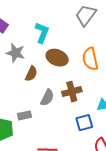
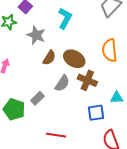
brown ellipse: (57, 58) -> (74, 59), moved
brown cross: (72, 92) -> (87, 80), turned 30
gray rectangle: (25, 115) -> (38, 98), turned -40

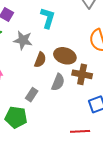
gray rectangle: (38, 98) -> (32, 95), moved
red line: (56, 135) -> (80, 131), moved

